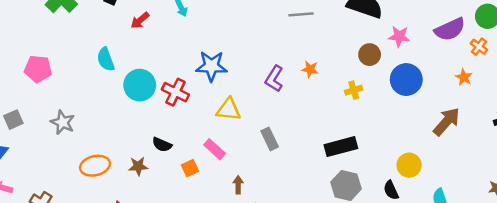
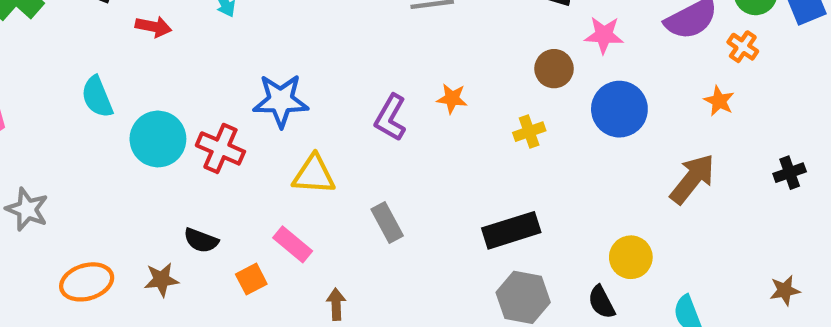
red arrow: (140, 20) -> (153, 27), turned -126

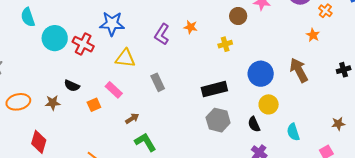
blue circle: (619, 109) -> (261, 74), moved
brown arrow: (692, 179) -> (299, 70), turned -70
brown arrow: (336, 304) -> (132, 118), turned 56

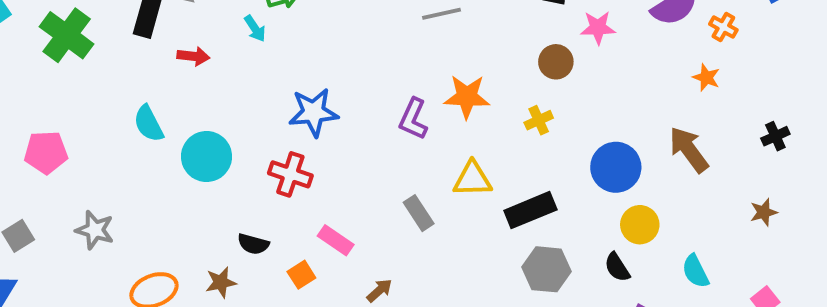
orange star: (191, 27) -> (467, 97), size x1.6
red cross: (83, 44) -> (290, 174), moved
yellow triangle: (125, 58) -> (472, 179), moved
brown star: (338, 124) -> (764, 212), moved

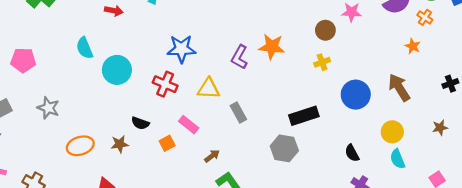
yellow cross: (539, 120) -> (322, 62), moved
yellow triangle: (472, 179) -> (209, 89), moved
yellow circle: (640, 225) -> (392, 132), moved
gray hexagon: (547, 269) -> (284, 148), moved

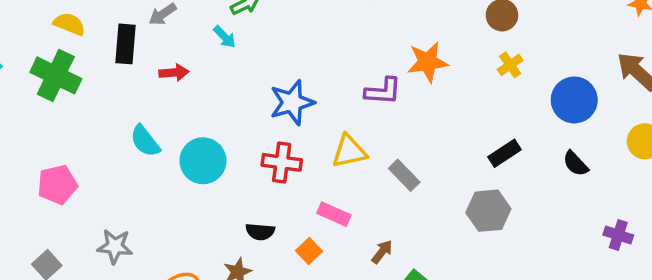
purple L-shape: (239, 57) -> (383, 91), turned -100
black rectangle: (304, 116) -> (505, 153), size x0.7
black semicircle: (352, 153) -> (576, 164), moved

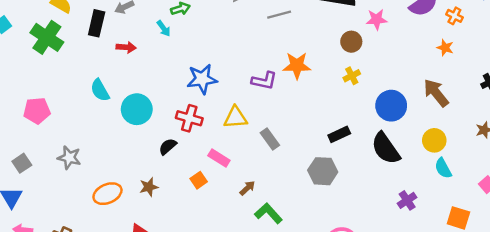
black semicircle: (576, 164) -> (386, 148), size x1.8
black semicircle: (260, 232) -> (168, 147), moved, turned 126
purple cross: (618, 235) -> (407, 200), turned 30

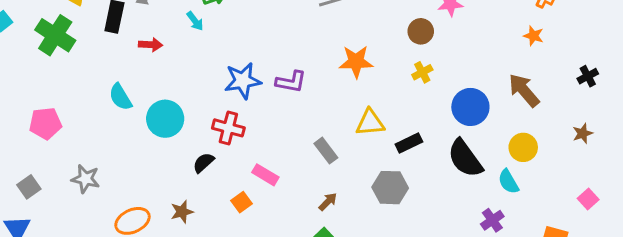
purple L-shape: (264, 81) -> (291, 82), moved
yellow triangle: (235, 118) -> (370, 123), moved
cyan semicircle: (443, 168) -> (508, 182), moved
brown arrow: (247, 188) -> (328, 202), moved

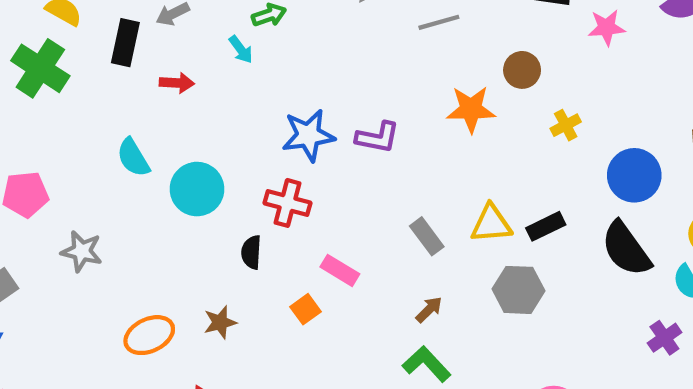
brown circle: (421, 31) -> (522, 70), moved
yellow triangle: (370, 123) -> (491, 224), moved
black semicircle: (203, 163) -> (251, 252), turned -45
gray star: (86, 179) -> (82, 251), moved

